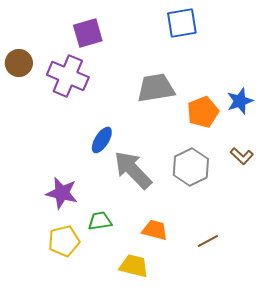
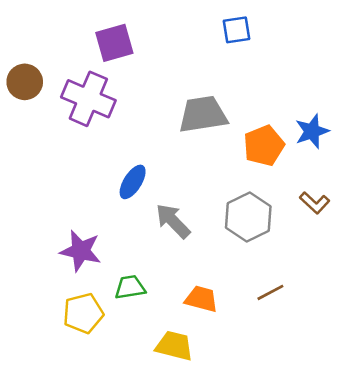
blue square: (182, 23) -> (237, 30), size x0.7
gray arrow: (133, 170) -> (173, 221), size x0.7
brown line: (208, 241) -> (270, 292), moved

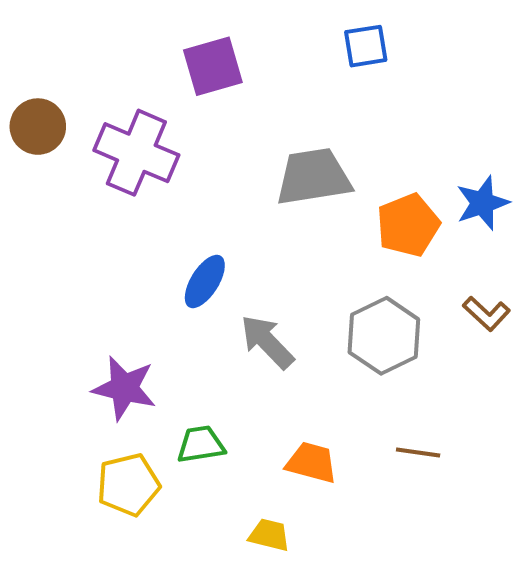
purple square: (114, 43) -> (213, 66), moved
brown line: (270, 292) -> (418, 452), turned 36
yellow trapezoid: (174, 346) -> (269, 535), size x0.7

